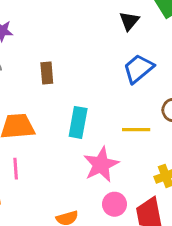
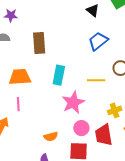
black triangle: (129, 21) -> (93, 10), turned -32
brown rectangle: (47, 73) -> (39, 43), size x1.5

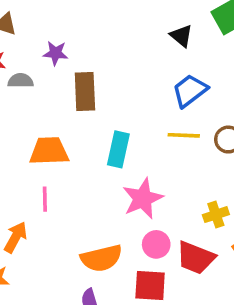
purple star: (11, 15) -> (56, 53), moved
yellow line: (96, 80) -> (184, 135), moved
red trapezoid: (104, 135) -> (196, 258), turned -60
orange semicircle: (51, 137) -> (101, 258), size x1.6

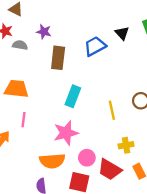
blue trapezoid: (190, 91) -> (95, 46), moved
yellow line: (184, 135) -> (112, 110), moved, turned 66
orange trapezoid: (49, 151) -> (16, 89), moved
pink star: (143, 199) -> (66, 133), moved

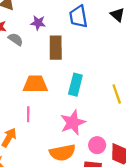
gray semicircle: (20, 45) -> (16, 39), turned 32
blue trapezoid: (95, 46) -> (78, 17), moved, turned -65
orange trapezoid: (16, 89) -> (35, 84), moved

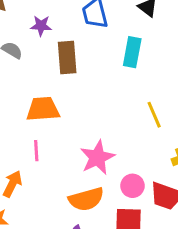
cyan rectangle: (75, 85) -> (132, 52), moved

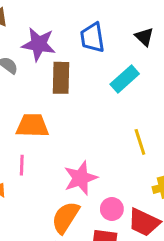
purple star: (41, 26) -> (39, 44), size x1.6
cyan rectangle: (132, 52) -> (125, 79), turned 32
orange semicircle: (86, 199) -> (66, 217), turned 132

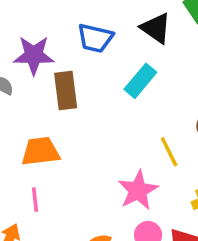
black triangle: (144, 37) -> (156, 28), size x1.4
blue trapezoid: (92, 38) -> (95, 38), turned -60
pink star: (81, 178) -> (138, 190), moved

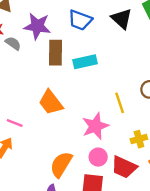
cyan rectangle: (140, 81) -> (85, 62), moved, turned 30
orange trapezoid: (40, 151) -> (51, 102), moved, turned -128
pink line: (35, 200) -> (15, 123), moved, turned -70

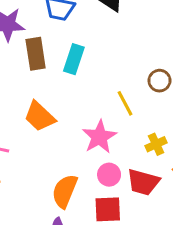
cyan rectangle: (85, 62) -> (74, 59), turned -50

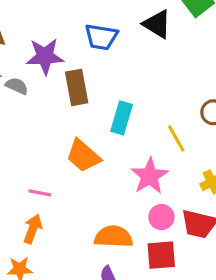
cyan rectangle: (74, 59) -> (122, 118), moved
orange semicircle: (65, 191) -> (113, 237), turned 72

